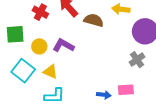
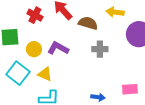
gray cross: (137, 60) -> (100, 49), moved, turned 35
pink rectangle: (126, 90) -> (130, 89), moved

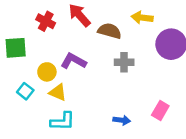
yellow circle: (34, 49) -> (47, 72), moved
cyan square: (18, 73) -> (25, 91), size x0.6
pink rectangle: (130, 89) -> (160, 110), turned -56

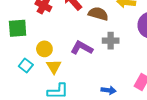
purple L-shape: (73, 61) -> (82, 48), moved
yellow triangle: (58, 92) -> (54, 66), turned 35

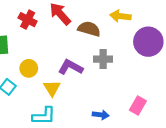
yellow triangle: (54, 66) -> (52, 88), moved

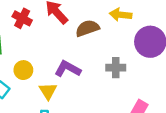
brown semicircle: (89, 29) -> (87, 28), turned -35
gray cross: (103, 59) -> (116, 68), moved

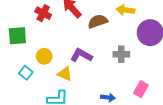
yellow triangle: (48, 91) -> (65, 74), turned -35

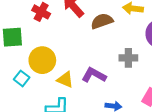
purple L-shape: (81, 55) -> (94, 75), moved
yellow circle: (44, 56) -> (42, 60), size x1.5

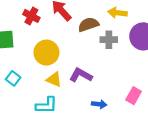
gray cross: (128, 58) -> (109, 40), moved
yellow circle: (42, 60) -> (46, 53), moved

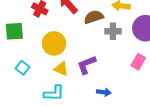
purple L-shape: (81, 75) -> (86, 65), turned -50
pink rectangle: (134, 96) -> (138, 62), moved

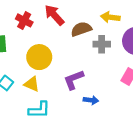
yellow triangle: (61, 69) -> (32, 84), moved
blue arrow: (104, 92) -> (91, 100), moved

